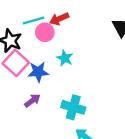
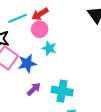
pink circle: (45, 32) -> (40, 29), moved
purple arrow: (32, 101) -> (34, 89), moved

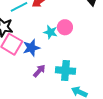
pink circle: (40, 29) -> (65, 27), moved

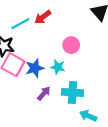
cyan star: (50, 32) -> (58, 67), moved

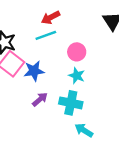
cyan line: (20, 24) -> (46, 35), moved
cyan star: (58, 67) -> (77, 76), moved

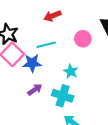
cyan line: (46, 35) -> (46, 45), moved
pink circle: (77, 52) -> (83, 39), moved

